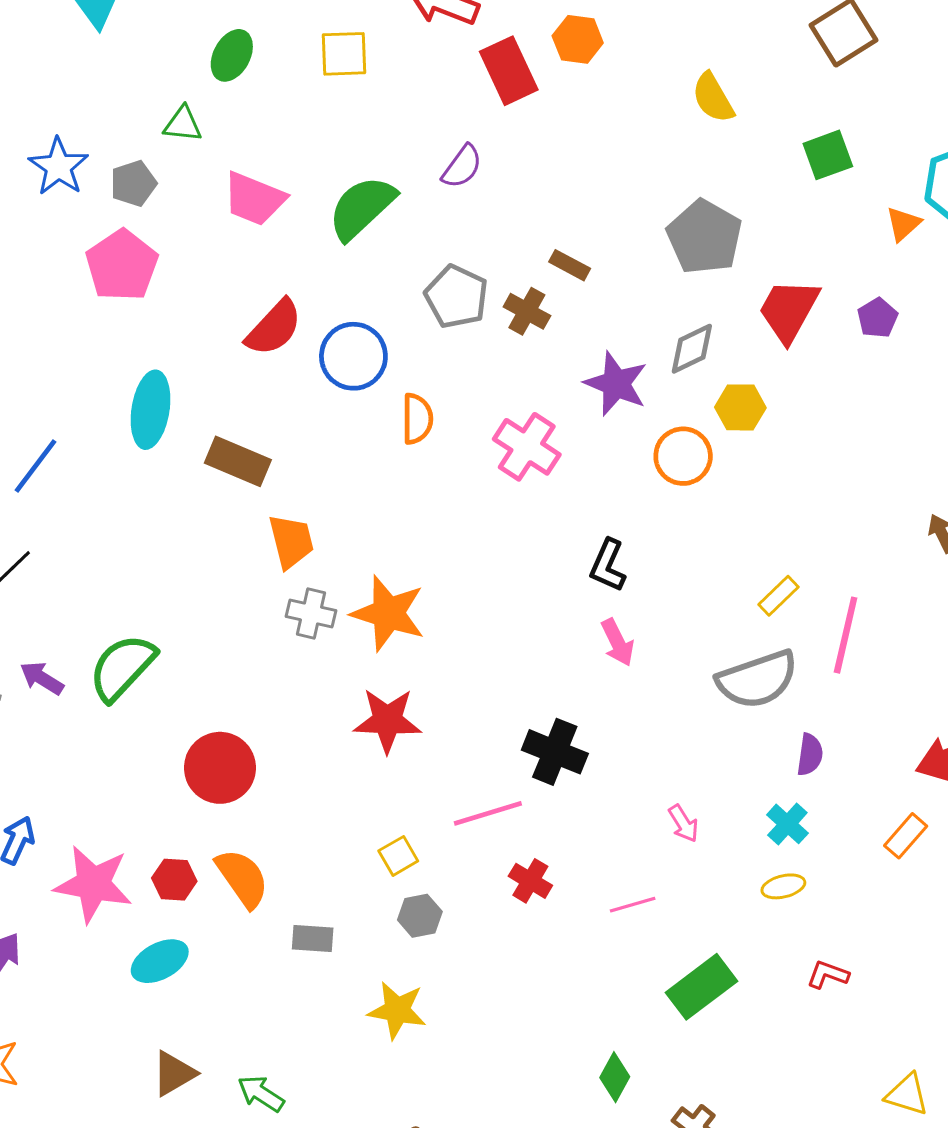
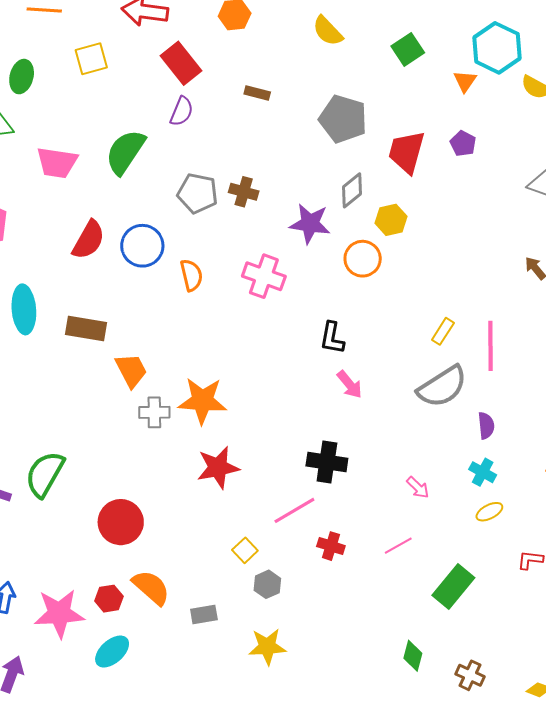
red rectangle: (509, 71) -> (181, 63), moved
brown rectangle: (570, 265) -> (257, 93), moved

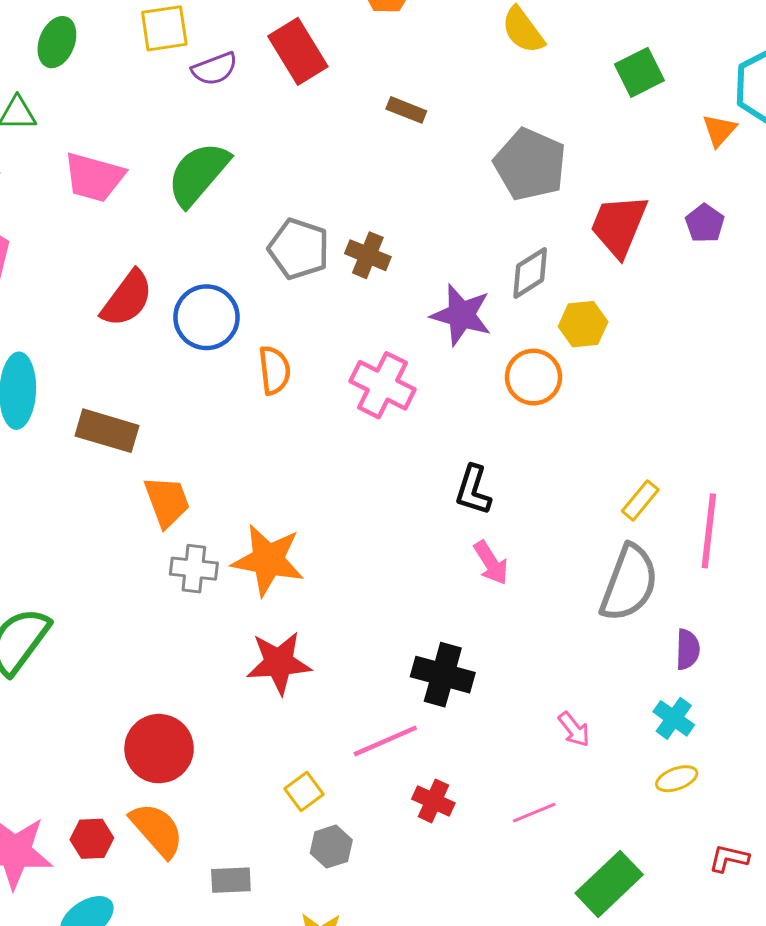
purple semicircle: (182, 111) -> (215, 69), moved, turned 40
gray semicircle: (442, 387) -> (629, 583), turned -44
red circle: (121, 522) -> (159, 749), moved

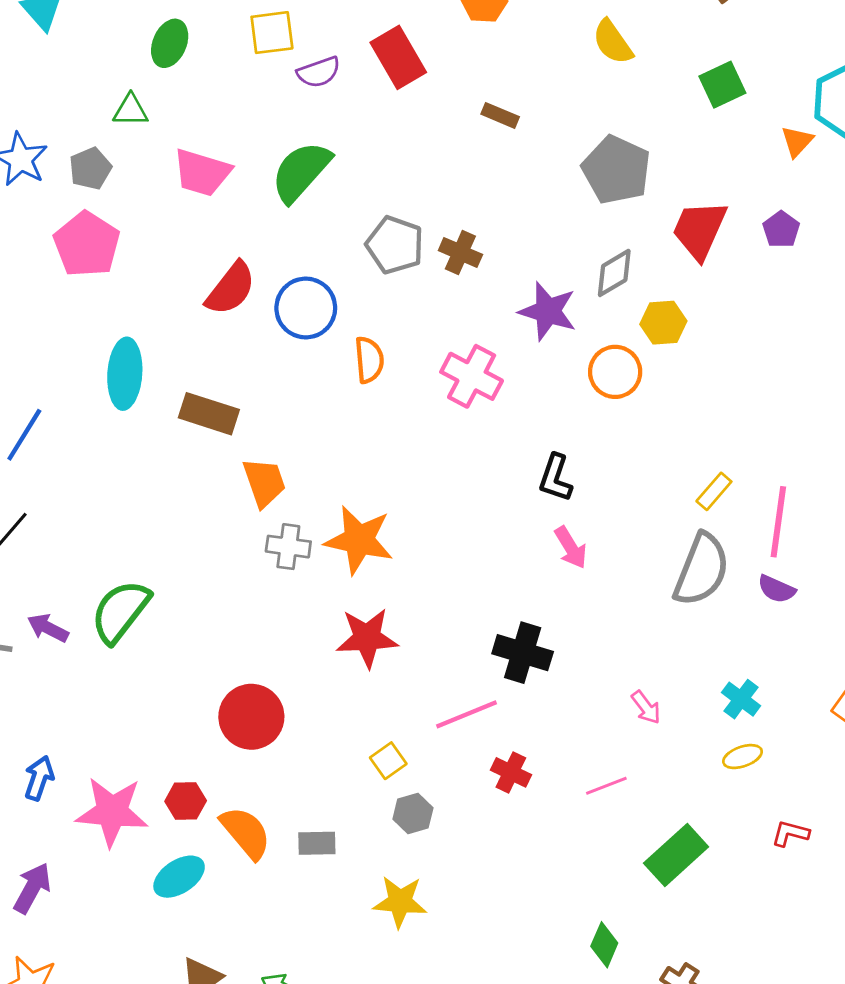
purple semicircle: (688, 649) -> (777, 589), moved, turned 111
orange semicircle: (157, 830) -> (246, 833), moved

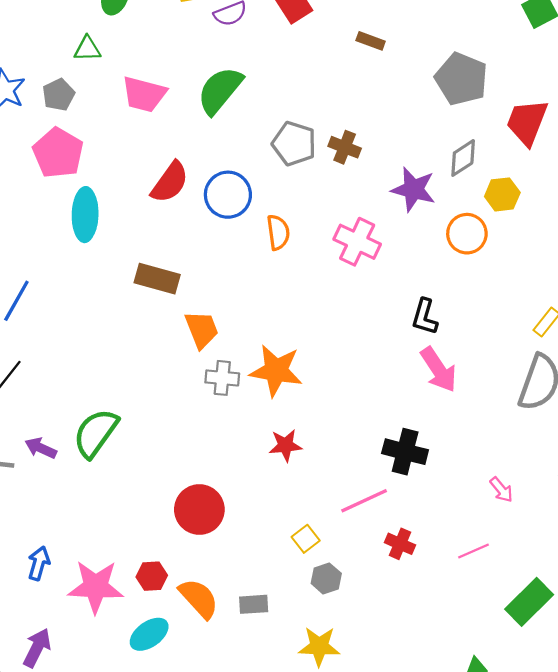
cyan ellipse: (125, 374) -> (85, 215), moved
pink arrow: (571, 547) -> (439, 370), size x1.4
red star: (367, 638) -> (285, 445), size x0.7

